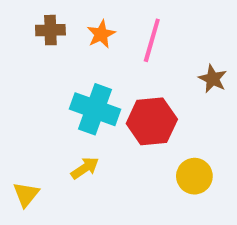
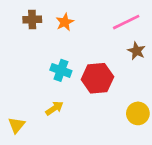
pink line: (152, 40) -> (126, 22), moved, turned 48
cyan cross: (95, 109) -> (61, 70), size x0.7
yellow circle: (194, 176) -> (138, 113), moved

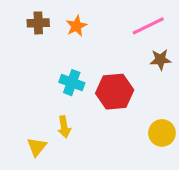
brown star: (137, 51) -> (160, 60), turned -30
yellow arrow: (54, 108) -> (64, 127), turned 114
yellow triangle: (17, 125) -> (37, 147), moved

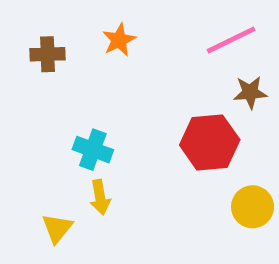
brown cross: (38, 23) -> (48, 54), moved
cyan cross: (72, 83) -> (93, 150), moved
red hexagon: (115, 92) -> (210, 142), moved

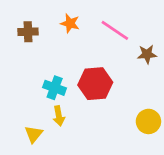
orange star: (119, 40) -> (70, 23), turned -30
pink line: (231, 40) -> (115, 30), moved, turned 60
red hexagon: (210, 142) -> (95, 84), moved

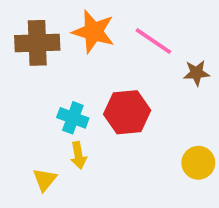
orange star: (70, 23) -> (93, 32), size x1.6
brown cross: (28, 32) -> (37, 43), size x1.6

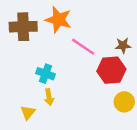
pink line: (153, 41) -> (83, 47), moved
red hexagon: (127, 112) -> (111, 70), moved

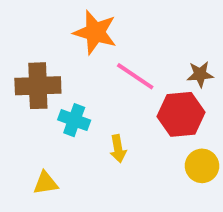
brown cross: (23, 27) -> (38, 86), moved
yellow arrow: (49, 97) -> (118, 149), moved
yellow triangle: (28, 112) -> (46, 183), turned 42

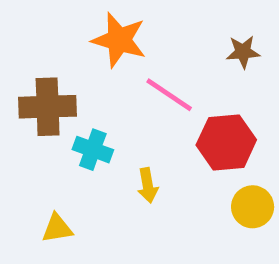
brown star: (200, 74) -> (243, 52), moved

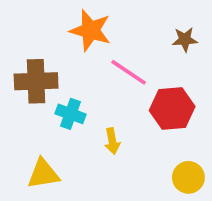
yellow circle: (253, 207) -> (188, 177), moved
yellow triangle: (57, 228) -> (43, 174), size x1.4

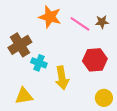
pink line: (129, 72) -> (80, 24), moved
brown cross: (36, 81) -> (20, 45), turned -30
yellow arrow: (112, 141) -> (62, 78), size x1.6

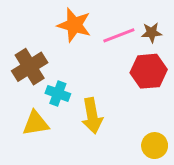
pink line: (80, 24) -> (119, 35), turned -55
red hexagon: (95, 60) -> (149, 71), moved
yellow triangle: (24, 96) -> (36, 123), moved

